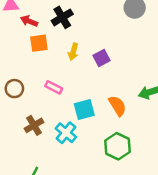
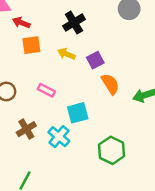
black cross: (62, 17) -> (74, 23), moved
yellow arrow: (73, 52) -> (66, 54), turned 98
orange semicircle: (117, 106) -> (110, 84), moved

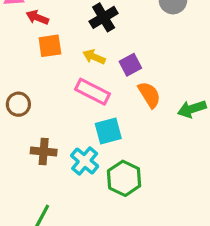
pink rectangle: (46, 90) -> (93, 92), moved, size x1.5
brown cross: (26, 129) -> (44, 152), turned 36
green hexagon: (112, 150) -> (124, 178), moved

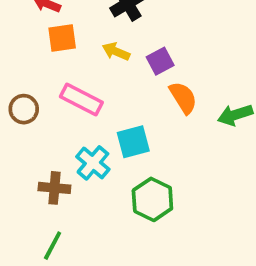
pink rectangle: (93, 92) -> (81, 99), moved
brown cross: (44, 152) -> (54, 188), moved
cyan cross: (85, 161) -> (93, 163), moved

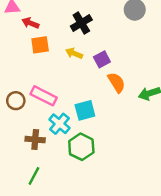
pink rectangle: (81, 99) -> (44, 96), moved
brown circle: (24, 109) -> (16, 101), moved
green hexagon: (152, 199) -> (81, 147), moved

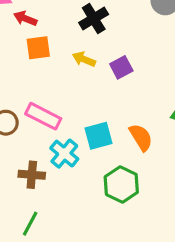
orange semicircle: (117, 82) -> (141, 137), moved
green hexagon: (81, 147) -> (121, 185), moved

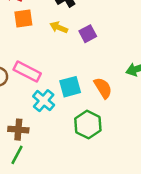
brown cross: (32, 175) -> (18, 130), moved

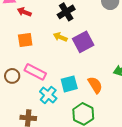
orange square: (23, 19) -> (25, 40), moved
purple square: (88, 34) -> (83, 42), size x1.5

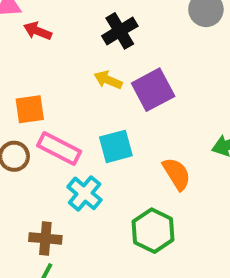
orange square: (25, 40) -> (30, 109), moved
cyan square: (69, 84) -> (116, 146), moved

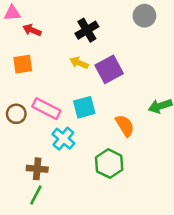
orange square: (30, 109) -> (23, 64), moved

